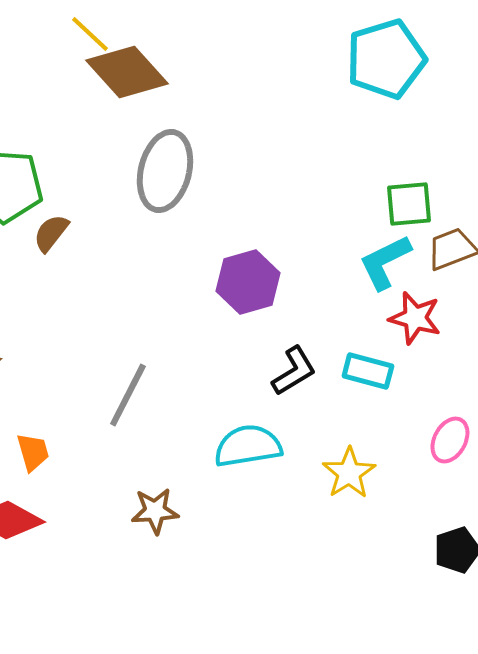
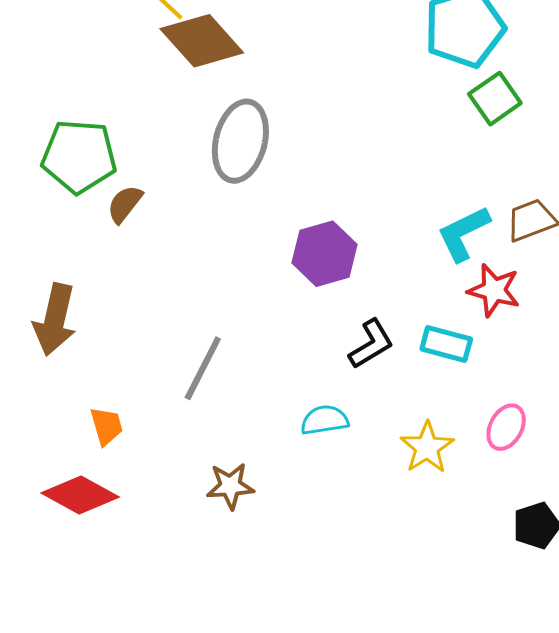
green square: (409, 204) -> (495, 99), moved, turned -30
pink ellipse: (450, 440) -> (506, 427), moved
cyan semicircle: (248, 446) -> (325, 420), size x0.7

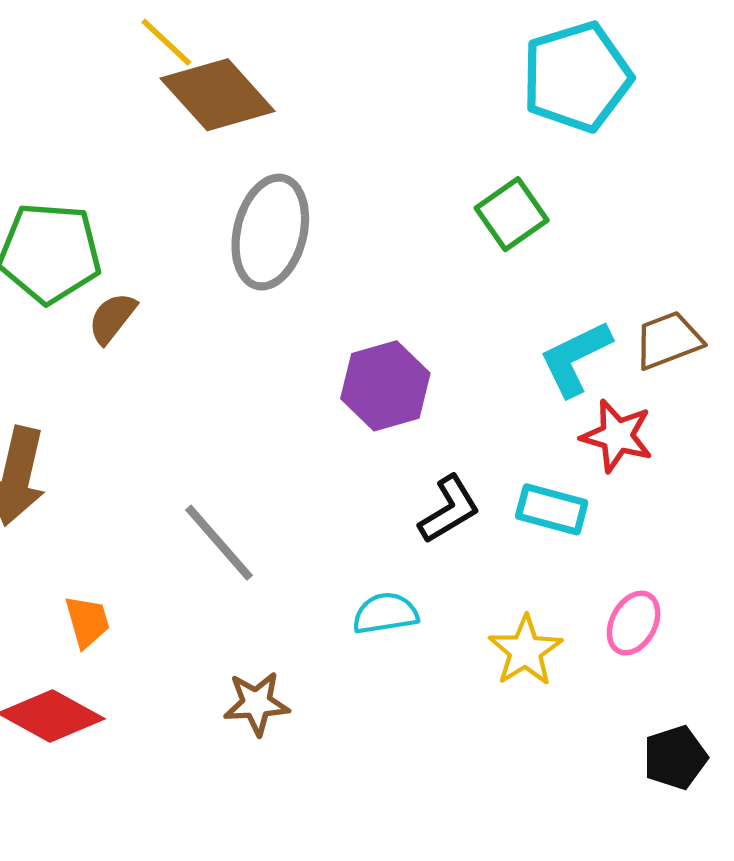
green square: (495, 99) -> (512, 214), moved
gray line: (203, 368) -> (219, 543), turned -68

